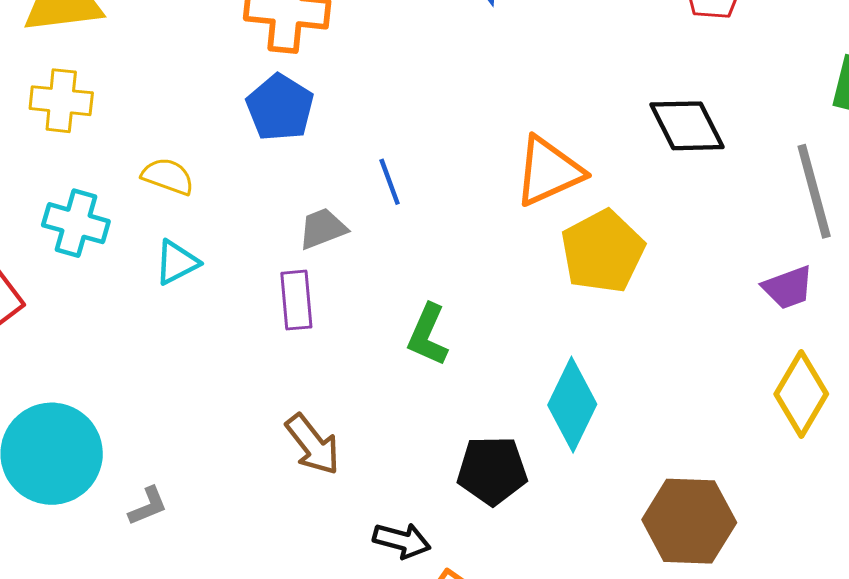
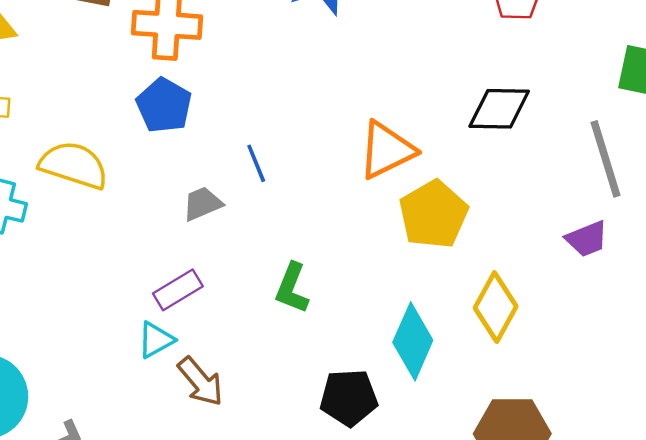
black diamond: (687, 126) -> (499, 109), turned -60
yellow semicircle: (168, 176) -> (74, 165), size x1.6
cyan triangle: (177, 262) -> (156, 340), moved
purple rectangle: (296, 300) -> (178, 290), moved, turned 66
yellow diamond: (801, 394) -> (496, 307), moved

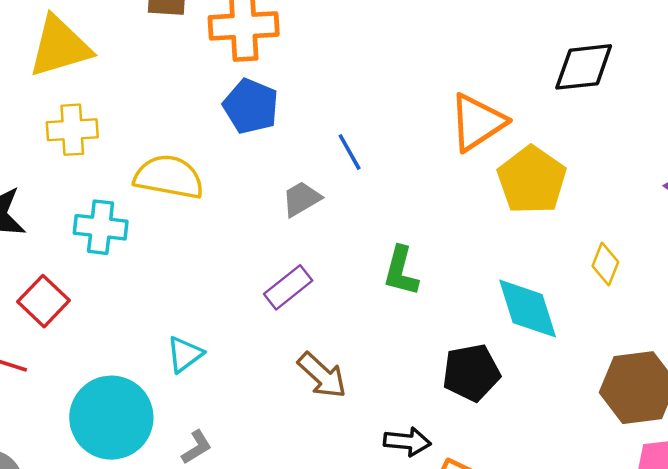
yellow diamond: (496, 307) -> (605, 264), size x0.6
cyan triangle: (156, 340) -> (185, 354), moved
cyan diamond: (413, 341) -> (528, 309), turned -34

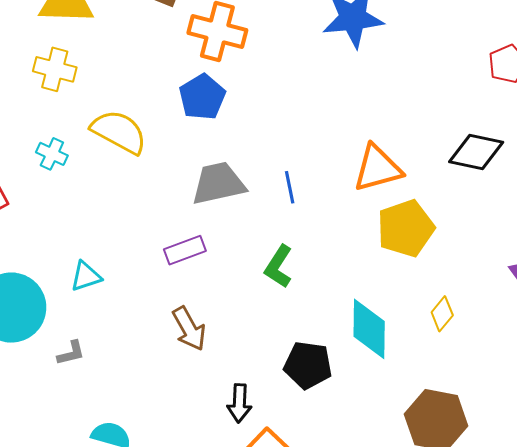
blue line: (350, 152) -> (290, 187), moved
gray trapezoid: (301, 199) -> (218, 183), size x1.6
cyan cross: (101, 227) -> (52, 154), size x0.7
black arrow: (407, 442) -> (239, 403), turned 69

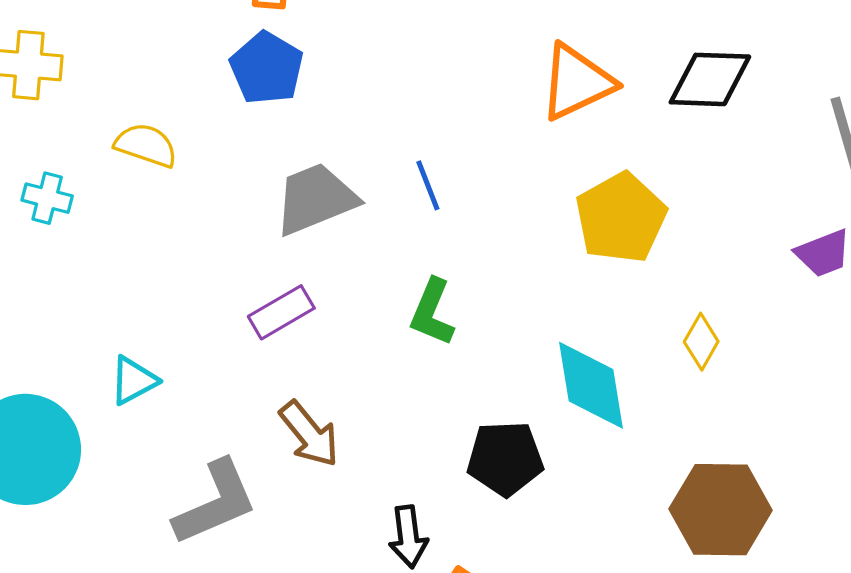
yellow semicircle: (119, 132) -> (146, 145), size x0.7
orange triangle: (377, 168) -> (577, 82), moved
gray L-shape: (71, 353) -> (215, 503), moved, size x2.0

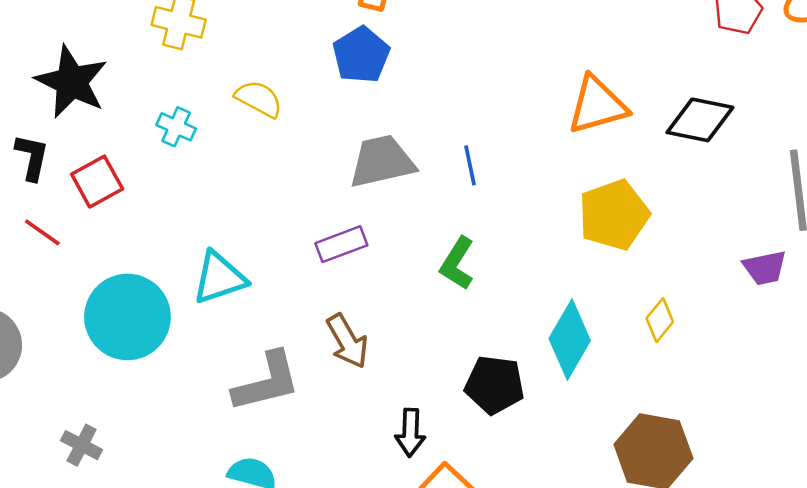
cyan triangle: (133, 380) -> (219, 278), size x1.4
cyan diamond: (591, 385) -> (570, 340), turned 30

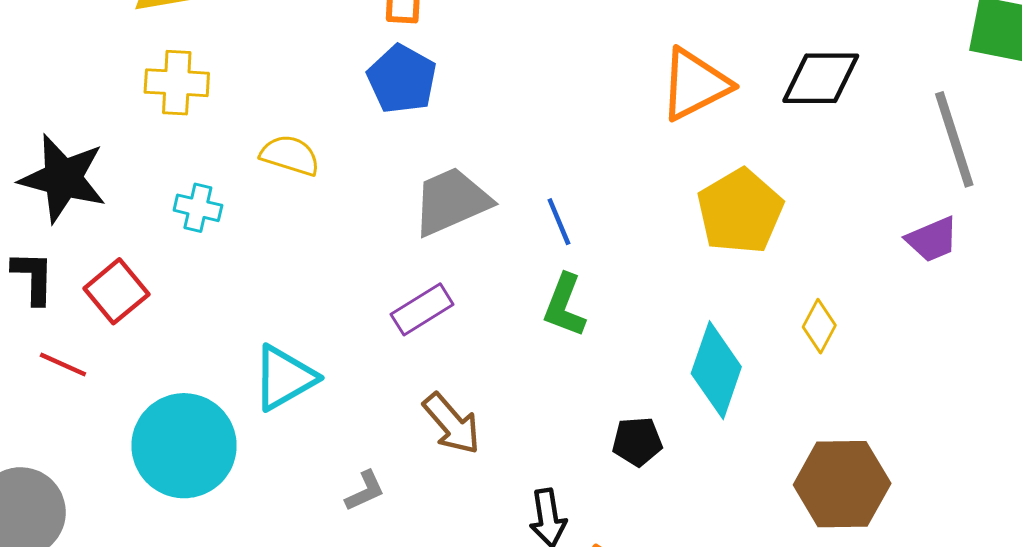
blue line: (470, 165) -> (559, 222), moved
gray L-shape: (267, 382) -> (365, 491), size x0.5
black pentagon: (495, 385) -> (637, 442), size x0.7

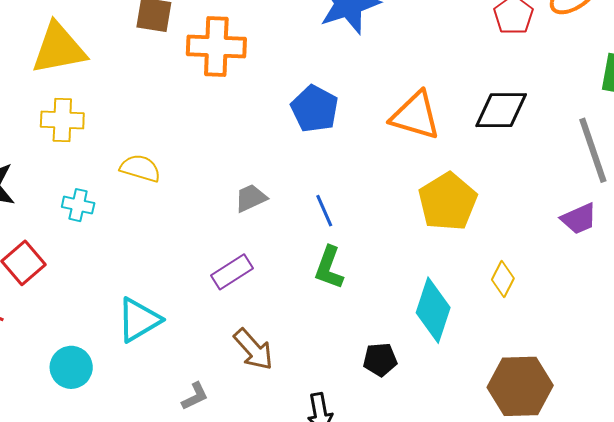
blue pentagon: (402, 79) -> (315, 109), moved
orange triangle: (695, 84) -> (415, 116), turned 44
gray trapezoid: (451, 201) -> (251, 198), size x0.6
cyan circle: (184, 446) -> (71, 367), size x0.6

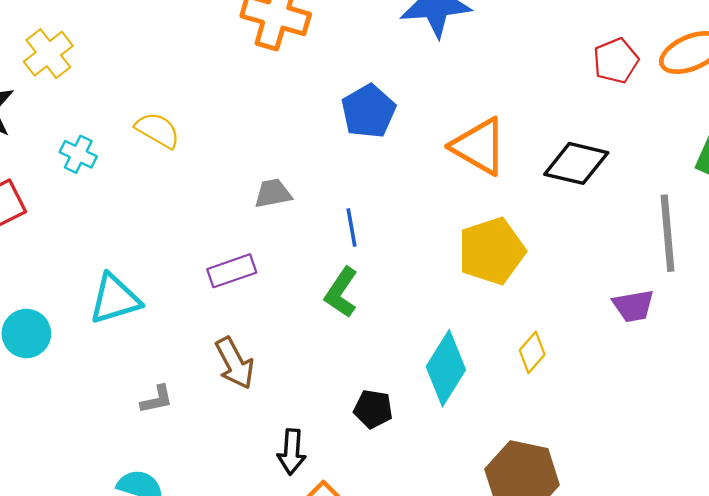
yellow cross: (62, 120) -> (48, 54), moved, turned 36

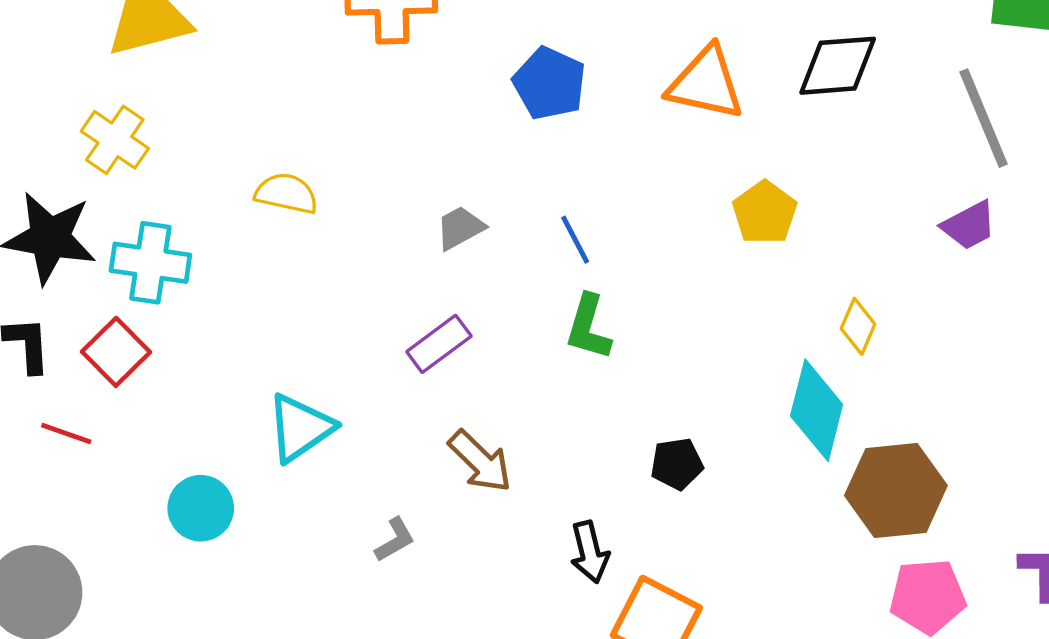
cyan cross: (78, 154) -> (150, 263), moved, size x1.6
yellow pentagon: (492, 251) -> (765, 213), size x0.7
cyan diamond: (446, 368) -> (817, 410), moved

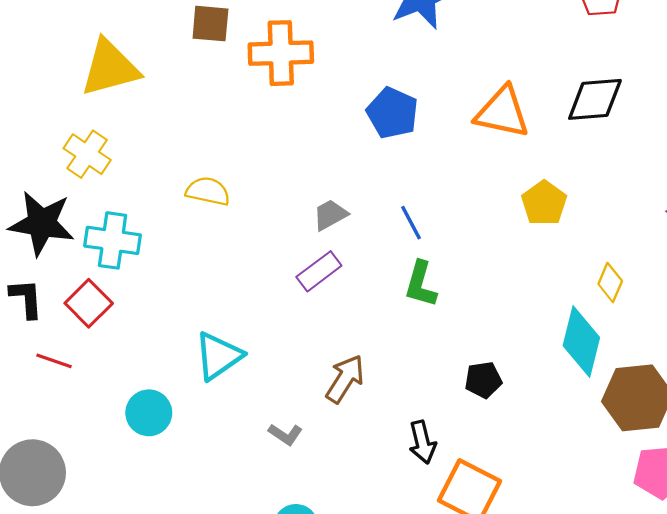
purple rectangle: (439, 344) -> (319, 271), moved
brown arrow: (480, 461) -> (345, 379), turned -102
gray L-shape: (395, 540) -> (285, 434), turned 64

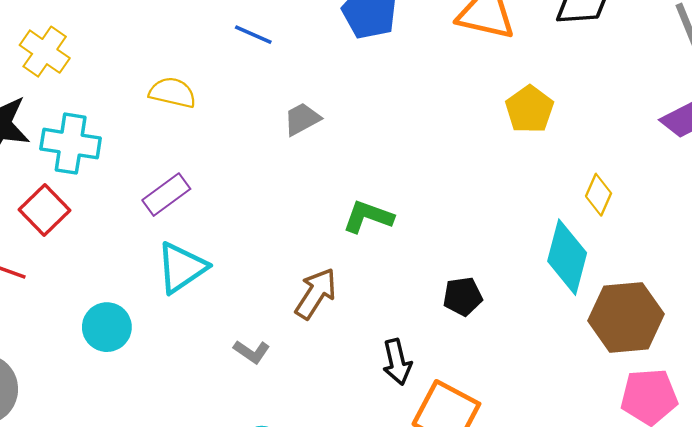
blue line: (411, 223) -> (253, 35), moved, turned -39
purple rectangle: (319, 271) -> (166, 195), moved
green L-shape: (421, 284) -> (368, 217), moved, turned 93

